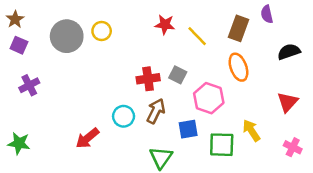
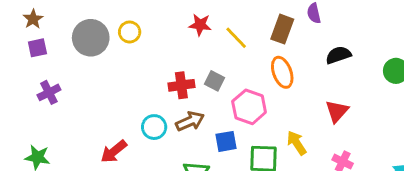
purple square: (19, 45) -> (37, 48), turned -36
brown arrow: (156, 111) -> (190, 121), turned 40

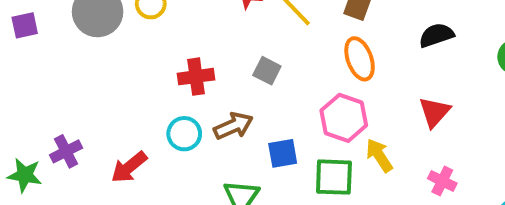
red cross: (181, 85) -> (196, 77), moved
purple cross: (49, 92) -> (66, 151), moved
pink hexagon: (249, 107) -> (344, 118), moved

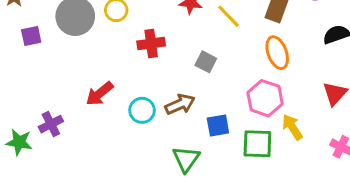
purple square: (25, 25) -> (31, 36), moved
red cross: (196, 77) -> (151, 44), moved
red arrow: (129, 167) -> (100, 94), moved

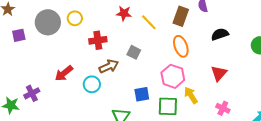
brown arrow: (180, 104) -> (109, 66), moved

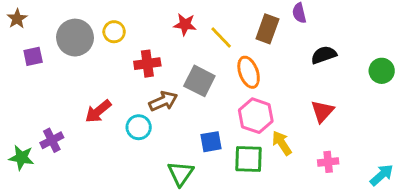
orange ellipse: (181, 46) -> (249, 72), moved
gray square: (134, 52) -> (199, 81), size x1.5
pink cross: (223, 108) -> (328, 162), turned -32

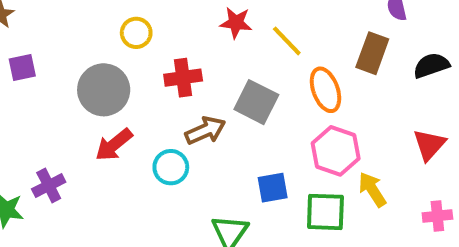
brown rectangle: (267, 29) -> (372, 53), moved
gray circle: (75, 38) -> (104, 90), moved

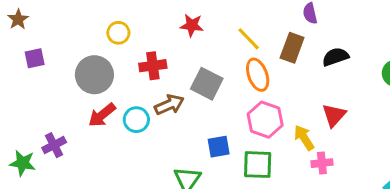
yellow line: (287, 41) -> (249, 39), moved
cyan circle: (171, 167) -> (136, 120), moved
yellow arrow: (372, 190) -> (304, 138), moved
pink cross: (437, 216) -> (322, 163), moved

